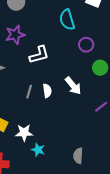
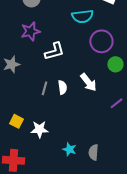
cyan semicircle: (67, 20) -> (82, 16), turned -80
purple circle: (86, 45) -> (101, 41), size x1.5
cyan star: (38, 150) -> (69, 149), moved

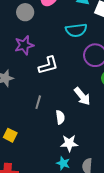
white semicircle: (62, 87) -> (60, 117), moved
white star: (39, 129) -> (69, 143), moved

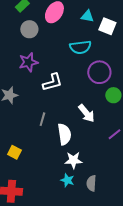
white semicircle: (60, 117) -> (64, 134), size x1.5

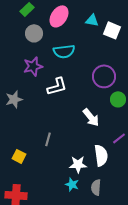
cyan semicircle: (80, 47) -> (64, 51), moved
gray line: (42, 119) -> (48, 139), moved
white semicircle: (64, 134) -> (101, 155), moved

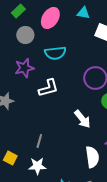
cyan triangle: (92, 20) -> (83, 13), moved
white star: (78, 164) -> (37, 166), moved

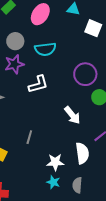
gray circle: (25, 35) -> (15, 41), moved
white star: (37, 166) -> (55, 162), moved

